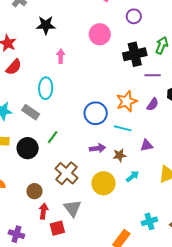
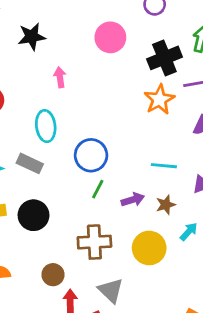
orange star: (127, 101) -> (159, 100), moved
blue circle: (96, 113) -> (91, 155), moved
green line: (53, 137) -> (98, 189), moved
brown cross: (67, 173) -> (94, 242), turned -35

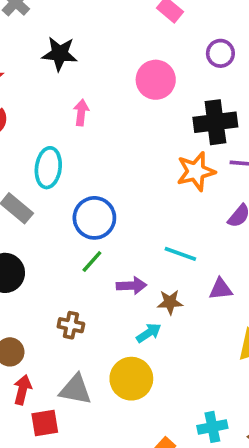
cyan arrow: (189, 232) -> (149, 333), moved
brown cross: (94, 242) -> (71, 325), size x0.6
yellow circle: (149, 248) -> (131, 379), moved
gray triangle: (111, 290) -> (75, 390), turned -48

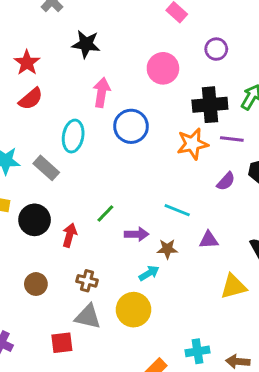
pink arrow: (81, 112) -> (102, 92), size x1.4
blue circle: (94, 218) -> (131, 126), moved
brown cross: (71, 325) -> (87, 281), moved
red arrow: (22, 390) -> (70, 235), moved

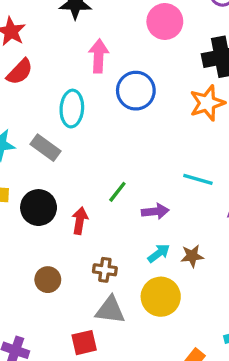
brown star: (167, 249) -> (192, 256), moved
cyan arrow: (149, 273) -> (159, 253), moved

